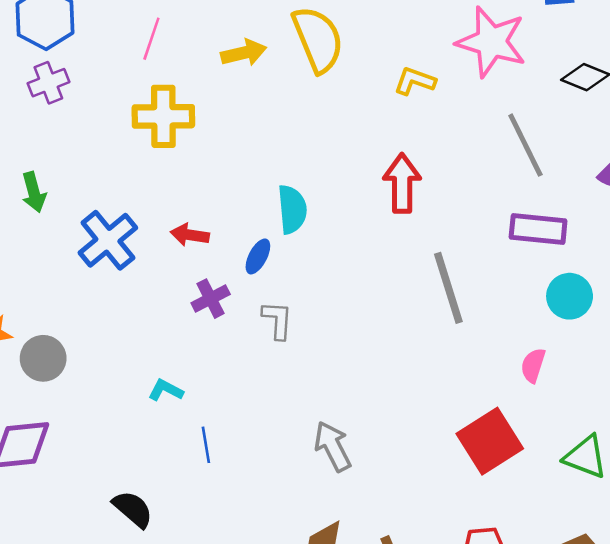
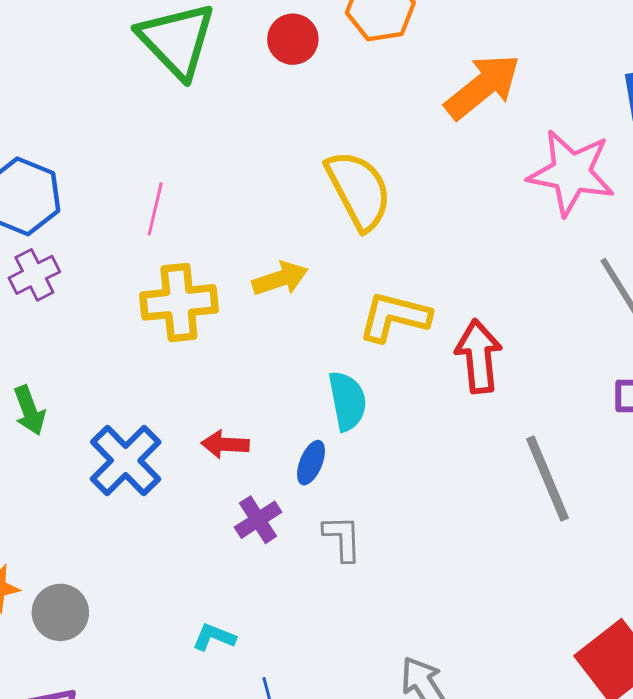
yellow arrow: (244, 53) -> (280, 279), moved
yellow L-shape: (415, 81) -> (394, 317), moved, size x1.4

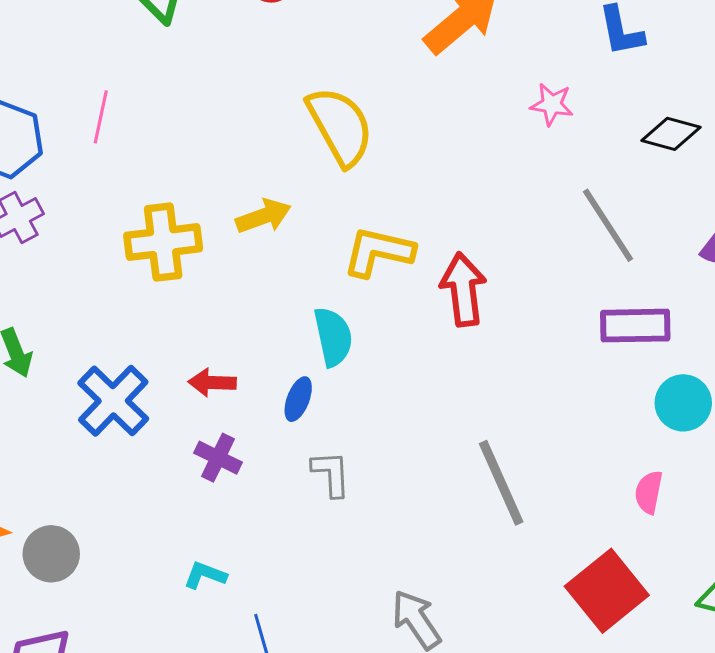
pink star: (571, 173) -> (552, 104), size x0.5
pink line: (155, 209) -> (101, 117), moved
gray line: (548, 479) -> (501, 483), moved
purple cross: (258, 520) -> (218, 458), moved, turned -30

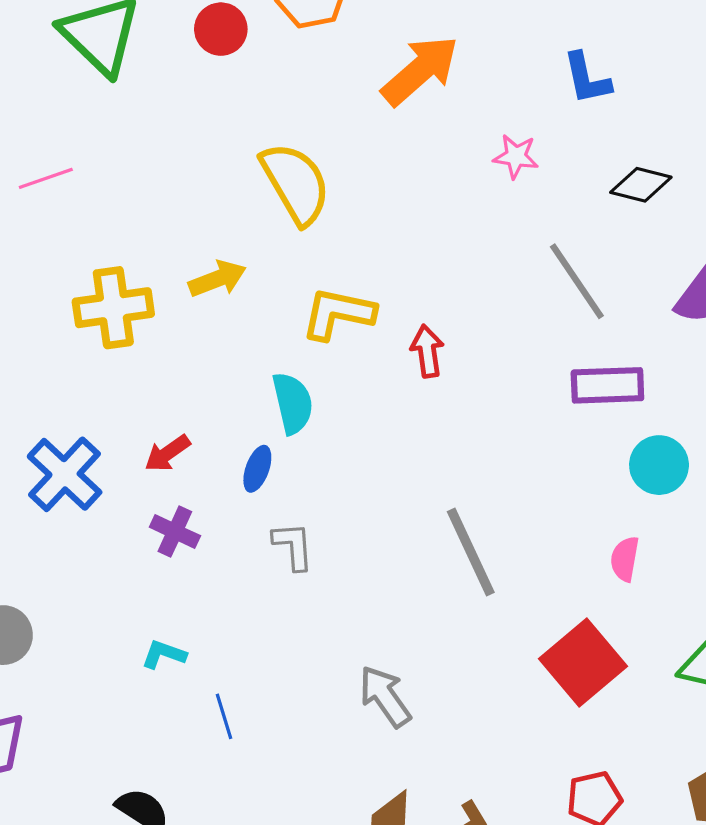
pink line: (101, 117) -> (46, 178), turned 60
red arrow: (463, 289) -> (427, 351), size x0.7
red arrow: (212, 383) -> (167, 453), turned -36

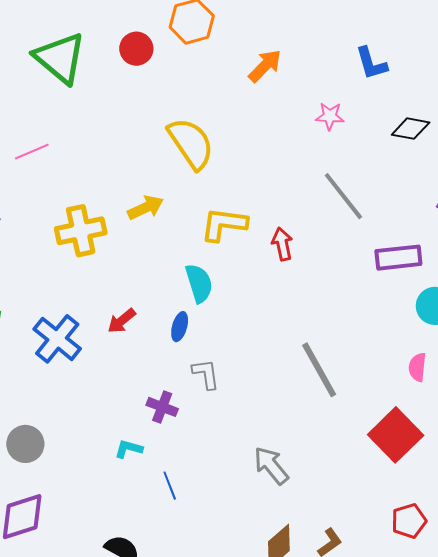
orange arrow: (420, 70) -> (265, 66), size x0.7
gray line: (577, 281) -> (343, 196), moved
purple cross: (175, 531) -> (162, 407), moved

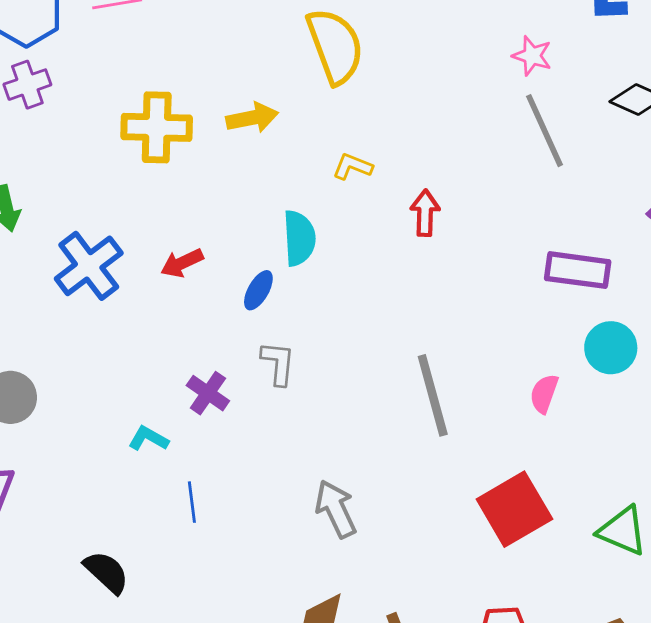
gray line: (343, 196) -> (544, 131), moved
yellow L-shape: (224, 224) -> (353, 167), size x0.6
pink semicircle: (417, 367) -> (544, 394), moved

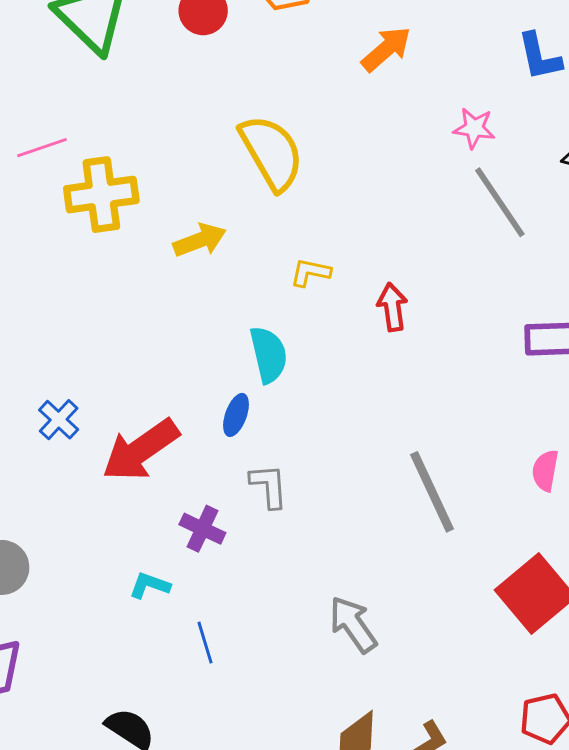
yellow cross: (157, 127) -> (101, 195), moved
red arrow: (182, 263) -> (141, 450), moved, size x1.8
blue cross: (89, 266) -> (59, 420), size x0.6

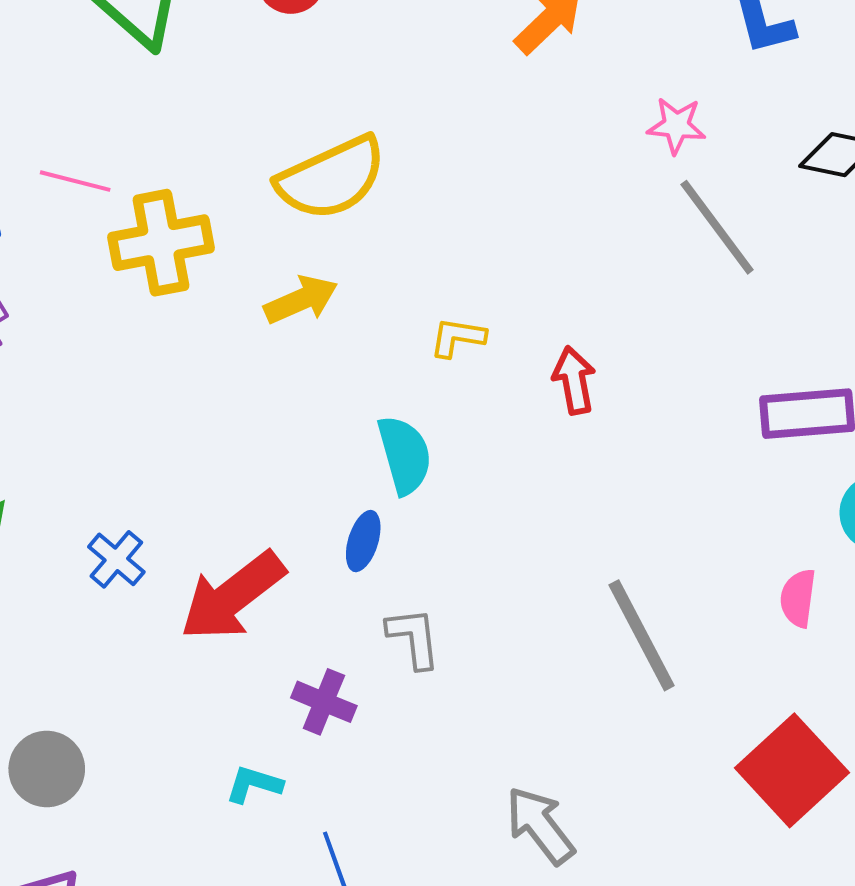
pink line: (42, 148) -> (75, 181), turned 36
yellow semicircle: (272, 153) -> (331, 178), moved, turned 98

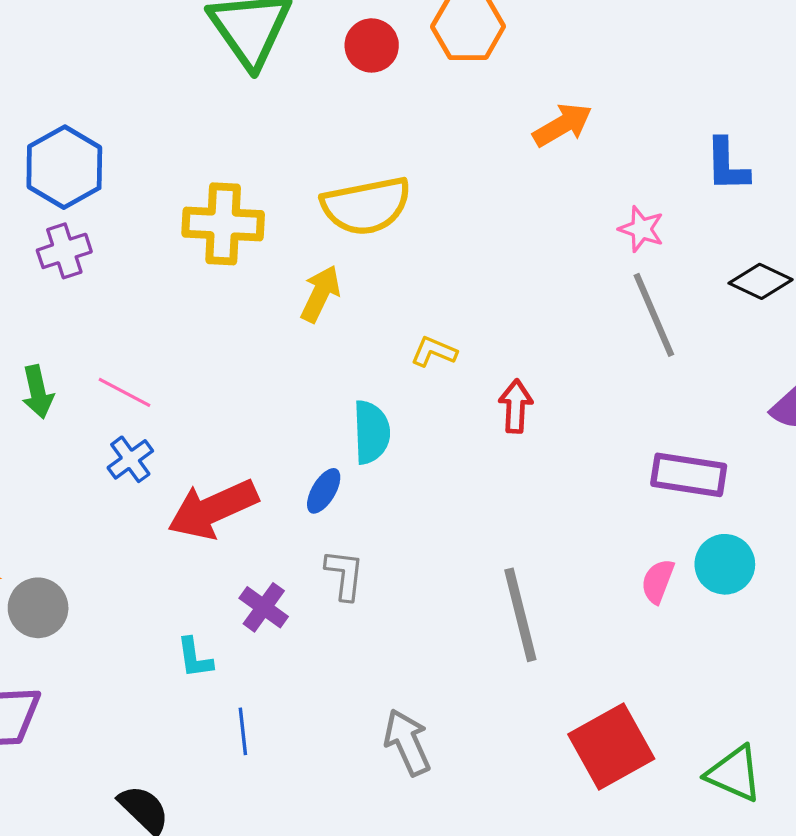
pink line: (75, 181) -> (125, 392), moved
yellow arrow: (301, 300) -> (320, 294), turned -54
pink semicircle: (798, 598) -> (658, 581), moved
cyan L-shape: (254, 784) -> (195, 658), turned -129

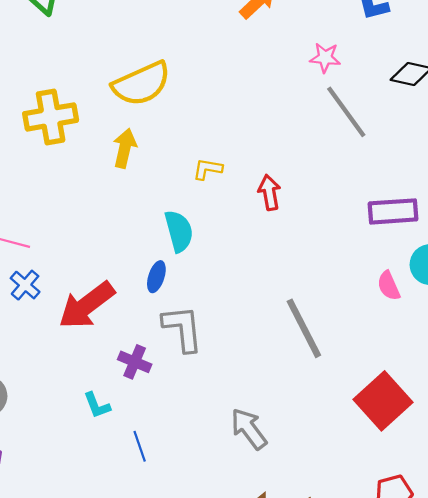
gray L-shape: (345, 575) -> (183, 328), size x1.4
pink semicircle: (658, 581) -> (389, 286), turned -32

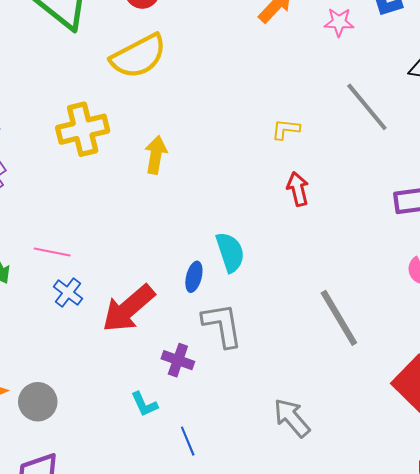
pink star: (325, 58) -> (339, 22), moved
yellow semicircle: (141, 84) -> (138, 56), moved
yellow L-shape: (208, 169) -> (286, 129), moved
cyan semicircle: (179, 231) -> (230, 252), moved

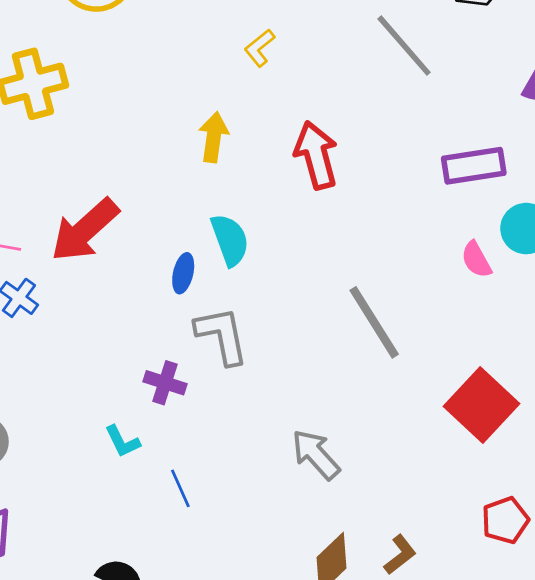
yellow L-shape: (286, 129) -> (260, 48), moved, turned -44
yellow arrow: (156, 155) -> (214, 137), moved
red arrow: (298, 189) -> (316, 155), size x1.5
red arrow: (128, 308) -> (85, 230), moved

